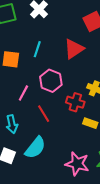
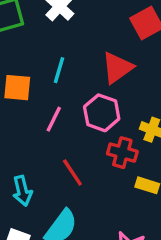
pink hexagon: (51, 81) -> (102, 113), moved
pink line: (23, 93) -> (54, 119), moved

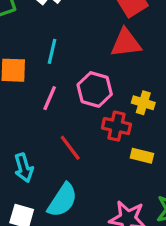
red triangle: (117, 68) -> (126, 43), moved, turned 32

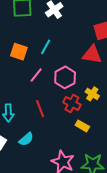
cyan semicircle: (62, 200) -> (26, 139), size x0.7

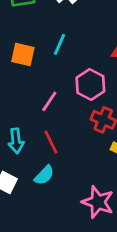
pink line: (36, 75) -> (49, 101), moved
red line: (40, 109) -> (51, 142), moved

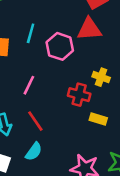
pink hexagon: (90, 85) -> (60, 46), moved

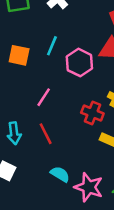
cyan semicircle: (34, 152) -> (60, 174), moved, turned -102

